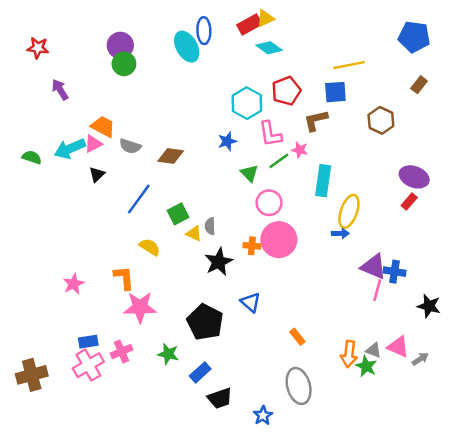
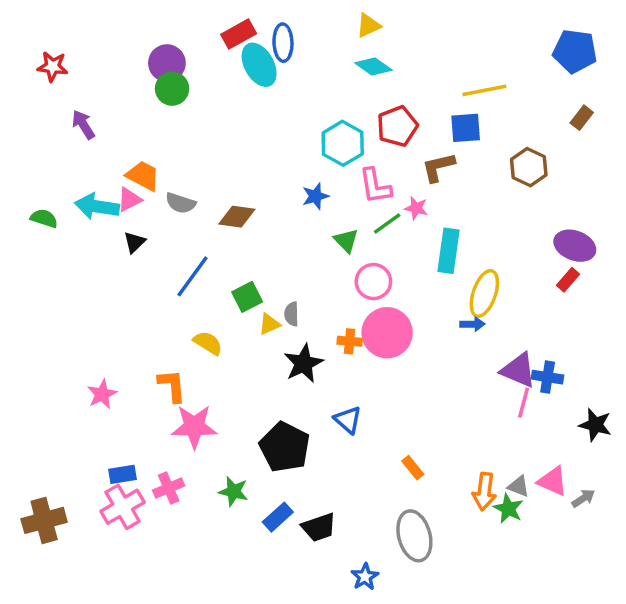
red rectangle: (249, 24) -> (239, 34), moved
cyan arrow: (70, 149) -> (97, 206), turned 32
yellow triangle: (194, 233) -> (269, 324), turned -49
black trapezoid: (220, 398) -> (319, 527), moved

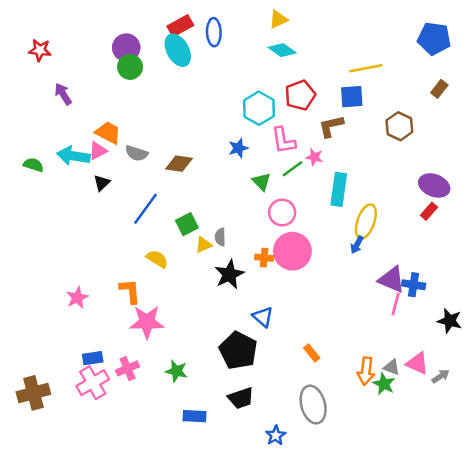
cyan ellipse: (259, 65) -> (178, 50), moved
blue arrow: (472, 324) -> (357, 245), turned 120
black pentagon: (285, 447) -> (238, 350), moved
blue rectangle: (278, 517) -> (195, 416), moved, turned 45

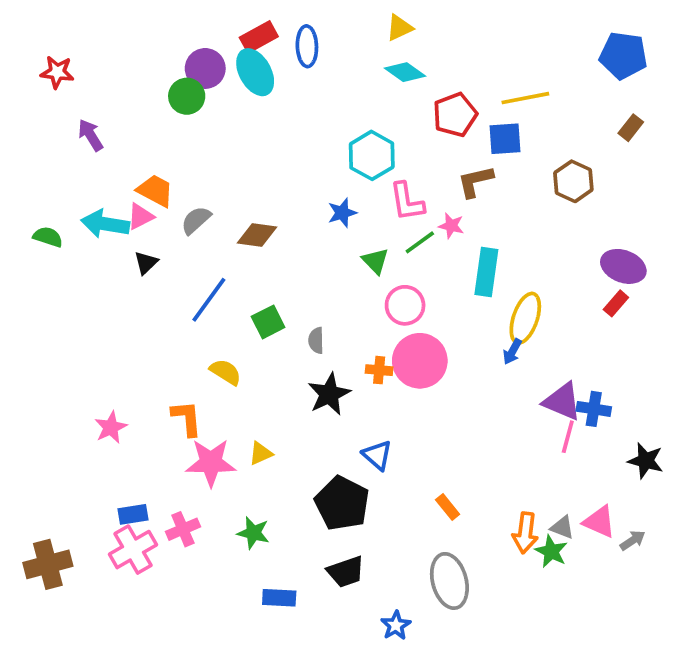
purple circle: (126, 48) -> (205, 68), moved
red pentagon: (300, 95) -> (455, 115), moved
gray semicircle: (137, 153) -> (196, 220), turned 120
yellow triangle: (204, 245) -> (261, 453), moved

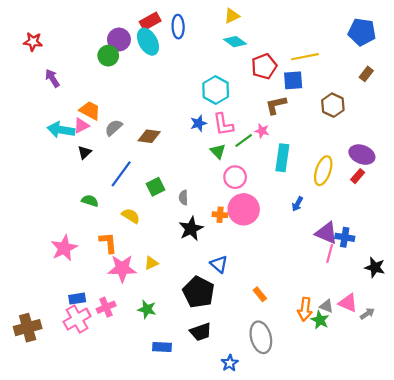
pink L-shape: (407, 202) -> (223, 124), moved
green semicircle: (48, 237) -> (90, 201), moved
yellow ellipse: (525, 318) -> (323, 171), moved
pink star: (111, 427) -> (64, 248), size x1.4

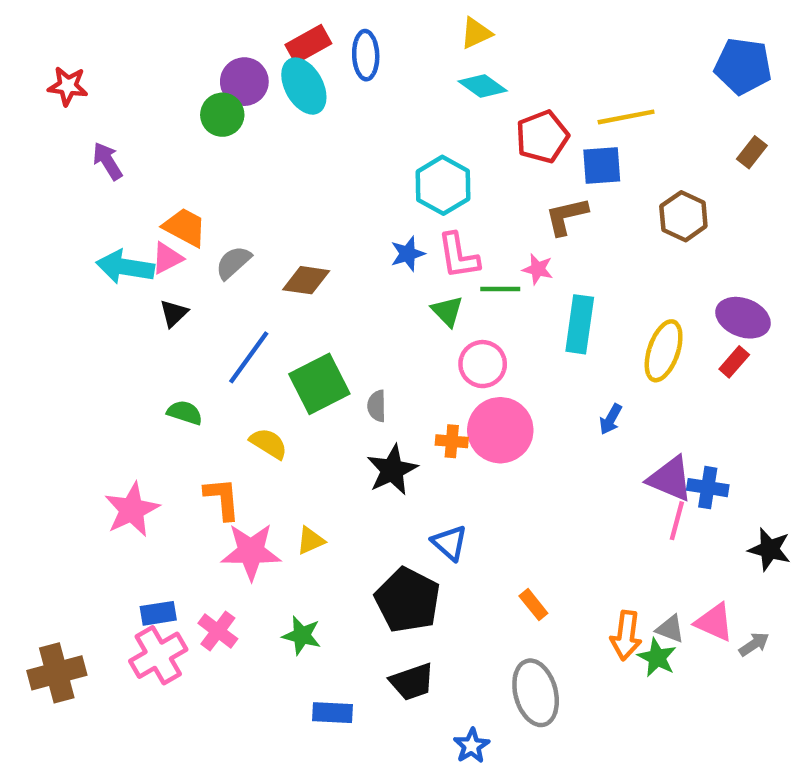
green line: (244, 141) -> (500, 289), turned 36
green square: (156, 187) -> (319, 384), size x1.5
pink cross: (106, 307) -> (218, 631), turned -30

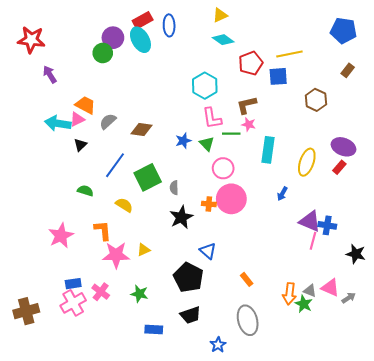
red star: (68, 86) -> (31, 40), size x1.5
brown L-shape: (566, 216) -> (247, 105), moved
blue star: (408, 254) -> (183, 141), moved

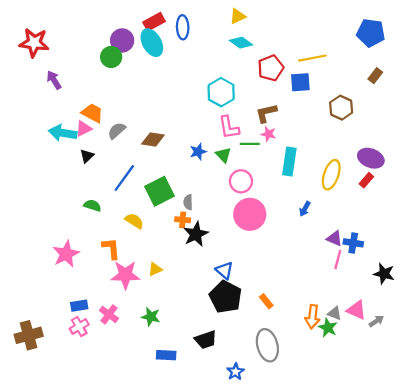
orange cross: (209, 204) -> (183, 220), moved
purple triangle: (310, 221) -> (334, 239), size x0.7
black pentagon: (188, 277) -> (226, 297), moved
pink cross: (73, 303) -> (79, 327), size x0.7

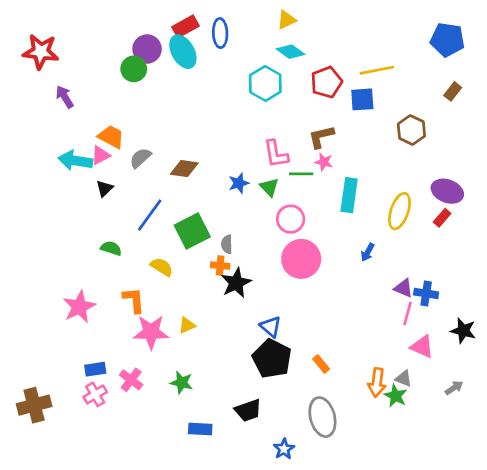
cyan hexagon: (221, 92) -> (265, 84), moved
pink triangle: (356, 310) -> (422, 347), moved

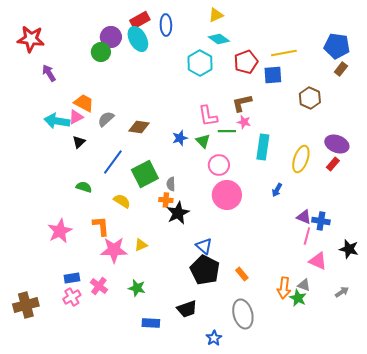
blue pentagon: (447, 40) -> (337, 46), moved

